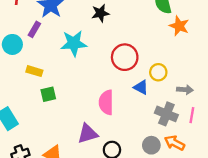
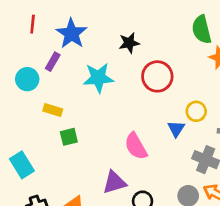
red circle: (125, 57) -> (157, 76), moved
blue triangle: (141, 87) -> (176, 129), turned 35
pink semicircle: (106, 102) -> (136, 146), turned -30

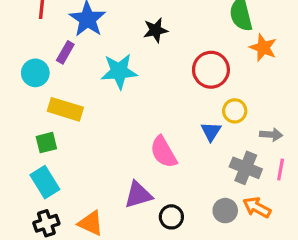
red circle: (157, 76) -> (211, 70), moved
yellow rectangle: (53, 110) -> (65, 109), size x1.5
green square: (69, 137) -> (46, 143), moved
cyan rectangle: (22, 165) -> (45, 182), moved

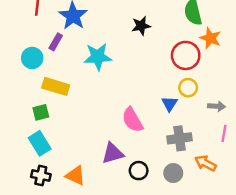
black star: (156, 30) -> (141, 26), moved
red circle: (211, 70) -> (186, 55), moved
gray cross: (246, 168) -> (179, 138), moved, turned -30
gray circle: (225, 211) -> (173, 173), moved
black cross: (46, 223) -> (41, 176), turned 30

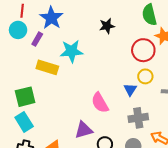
cyan circle: (32, 58) -> (18, 30), moved
yellow rectangle: (56, 86) -> (47, 67), moved
green square: (41, 112) -> (25, 97), size x1.5

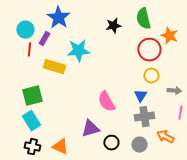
red line: (22, 11) -> (29, 50), moved
green semicircle: (149, 15) -> (143, 19), moved
blue triangle: (130, 90) -> (140, 96), moved

